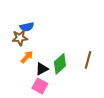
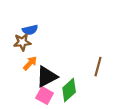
green diamond: (60, 64) -> (69, 90), moved
black triangle: (42, 69) -> (47, 77), size x1.5

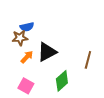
black triangle: (47, 77) -> (47, 52), moved
pink square: (45, 96) -> (26, 86), moved

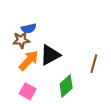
orange arrow: (27, 57) -> (29, 60), size x1.5

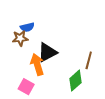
orange arrow: (29, 60) -> (37, 64), moved, turned -60
green diamond: (66, 86) -> (76, 81), moved

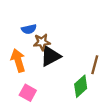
brown star: (20, 38) -> (42, 42), moved
orange arrow: (37, 64) -> (18, 60), moved

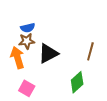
brown star: (42, 42) -> (27, 41), moved
brown line: (95, 65) -> (90, 51), moved

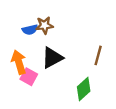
brown star: (27, 41) -> (44, 25), moved
pink square: (27, 88) -> (29, 77), moved

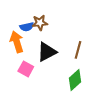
brown line: (98, 55) -> (78, 50), moved
orange arrow: (19, 62) -> (17, 42), moved

